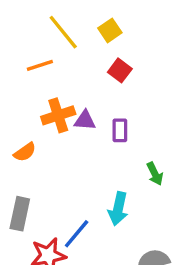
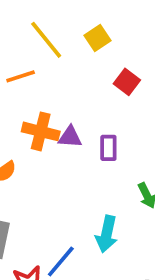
red square: (120, 70) -> (127, 82), moved
orange cross: (58, 115) -> (41, 131), turned 32

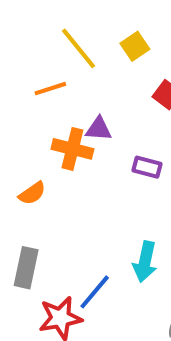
purple triangle: (70, 137) -> (99, 129), moved
purple rectangle: (108, 148) -> (147, 167), turned -75

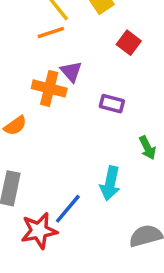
orange line: (50, 89) -> (51, 32), moved
purple triangle: (99, 129) -> (71, 71), turned 45

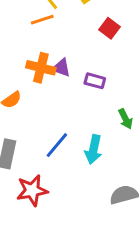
purple triangle: (71, 71) -> (61, 68), moved, turned -30
blue line: (68, 209) -> (57, 145), moved

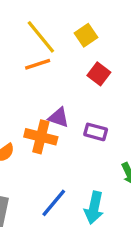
red square: (109, 28) -> (99, 74), moved
orange cross: (41, 68) -> (41, 137), moved

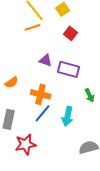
purple rectangle: (96, 132) -> (69, 69), size x1.5
orange cross: (41, 137) -> (41, 94), moved

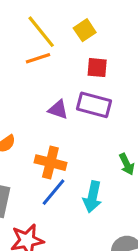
red square: (71, 33) -> (97, 68), turned -32
purple rectangle: (69, 69) -> (94, 105), moved

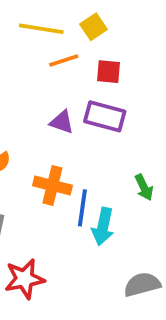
yellow line: (41, 32) -> (41, 29), turned -42
orange line: (38, 58) -> (64, 60), moved
blue line: (54, 192) -> (82, 208), moved, turned -32

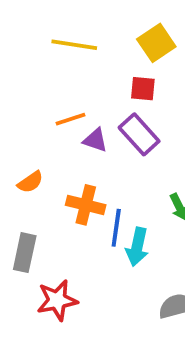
yellow square: (94, 27) -> (156, 43), moved, size x1.4
orange line: (64, 60) -> (70, 119), moved
purple rectangle: (105, 116) -> (139, 134), turned 33

